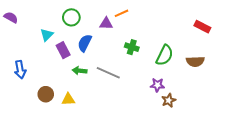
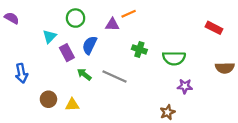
green semicircle: (165, 55) -> (174, 58), turned 65
brown semicircle: (195, 61) -> (225, 68), moved
green arrow: (80, 71) -> (84, 74), turned 32
purple star: (157, 85) -> (185, 86), moved
brown star: (169, 100) -> (167, 112), moved

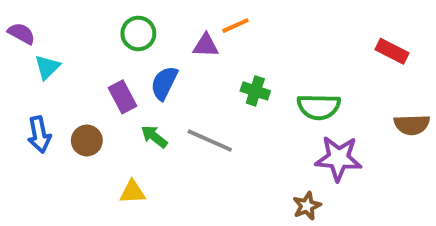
cyan triangle: (50, 36) -> (47, 67), moved
purple star: (185, 86) -> (339, 158), size x1.6
brown circle: (48, 99) -> (87, 140), moved

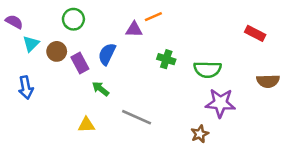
green circle: (138, 33) -> (73, 19), moved
brown circle: (87, 140) -> (57, 51), moved
gray line: (210, 140) -> (137, 117), moved

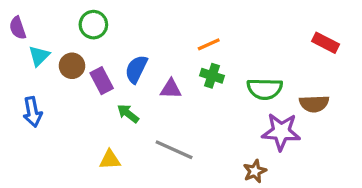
orange line: (153, 17) -> (209, 44), moved
purple semicircle: (14, 22) -> (18, 28), turned -138
purple triangle: (134, 30) -> (171, 89), moved
brown semicircle: (268, 81) -> (314, 104), moved

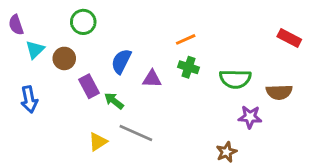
purple rectangle: (102, 81) -> (89, 86), moved
purple star: (281, 132) -> (250, 117), size x0.7
gray line: (174, 150) -> (136, 133), moved
yellow triangle: (110, 160) -> (98, 142), turned -30

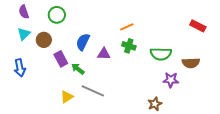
purple semicircle: (16, 25) -> (24, 12), moved

